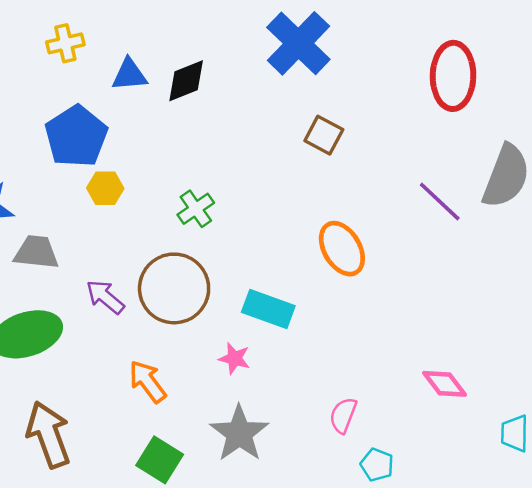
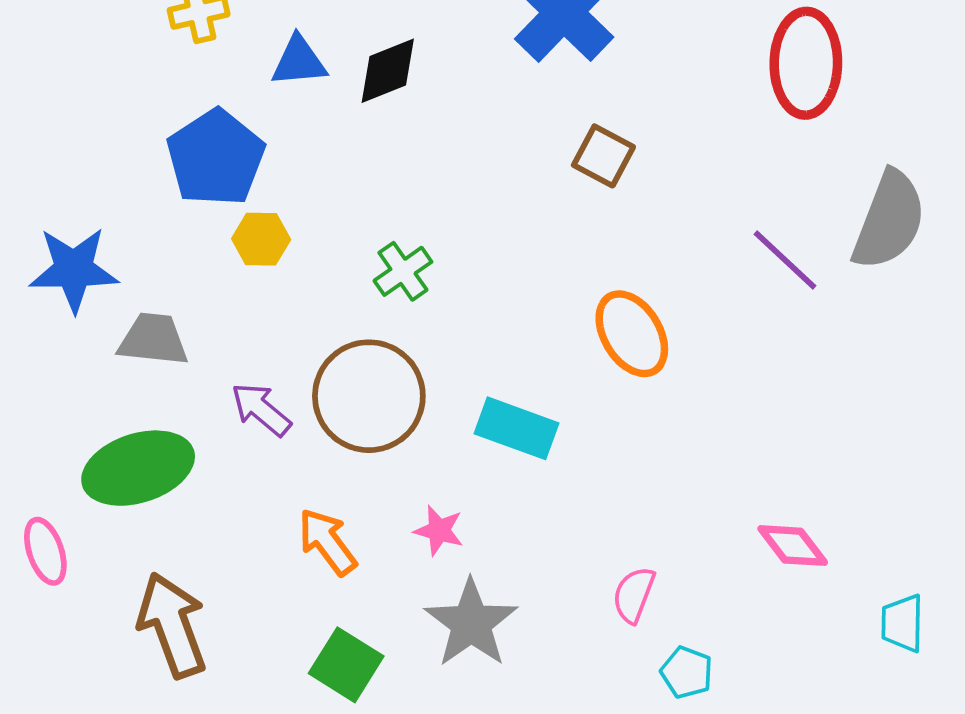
pink star: (234, 359) -> (439, 530), moved

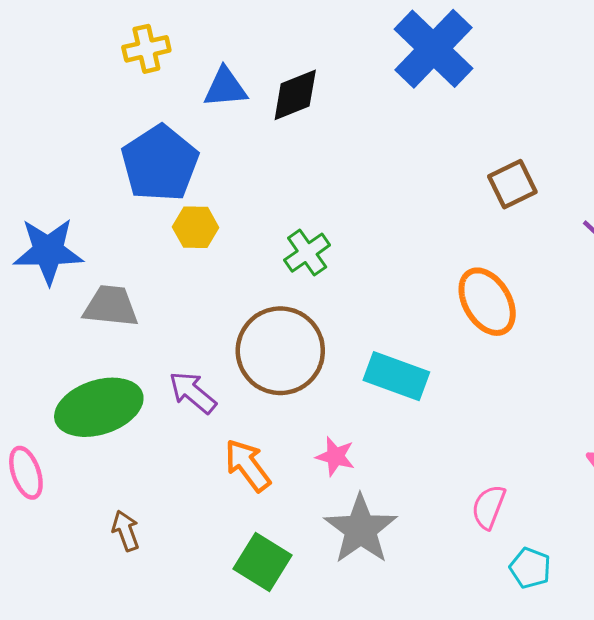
brown square: (603, 156) -> (512, 184), moved, turned 36
purple arrow: (261, 409) -> (193, 392), moved
brown arrow: (172, 625) -> (126, 531), size x0.5

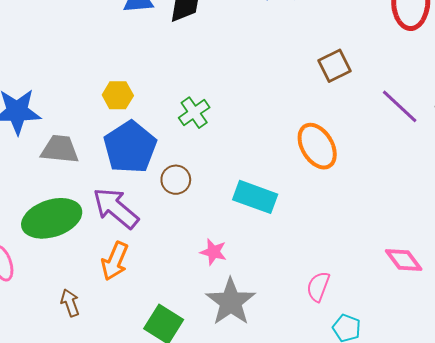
blue pentagon: (160, 163) -> (130, 147), moved
brown circle: (280, 351) -> (176, 180), size x0.5
purple arrow: (193, 392) -> (116, 208), size x1.4
orange arrow: (248, 465) -> (115, 261), moved, turned -120

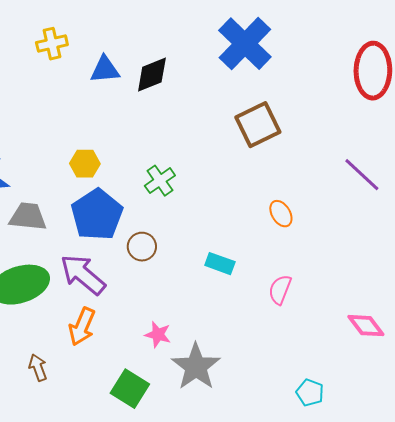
brown square: (334, 66) -> (258, 125), moved, size x1.4
orange ellipse: (317, 146) -> (281, 214), size x0.6
cyan rectangle: (255, 197) -> (220, 264), size x0.7
pink star: (213, 252) -> (158, 335), moved
pink semicircle: (318, 286) -> (280, 290), moved

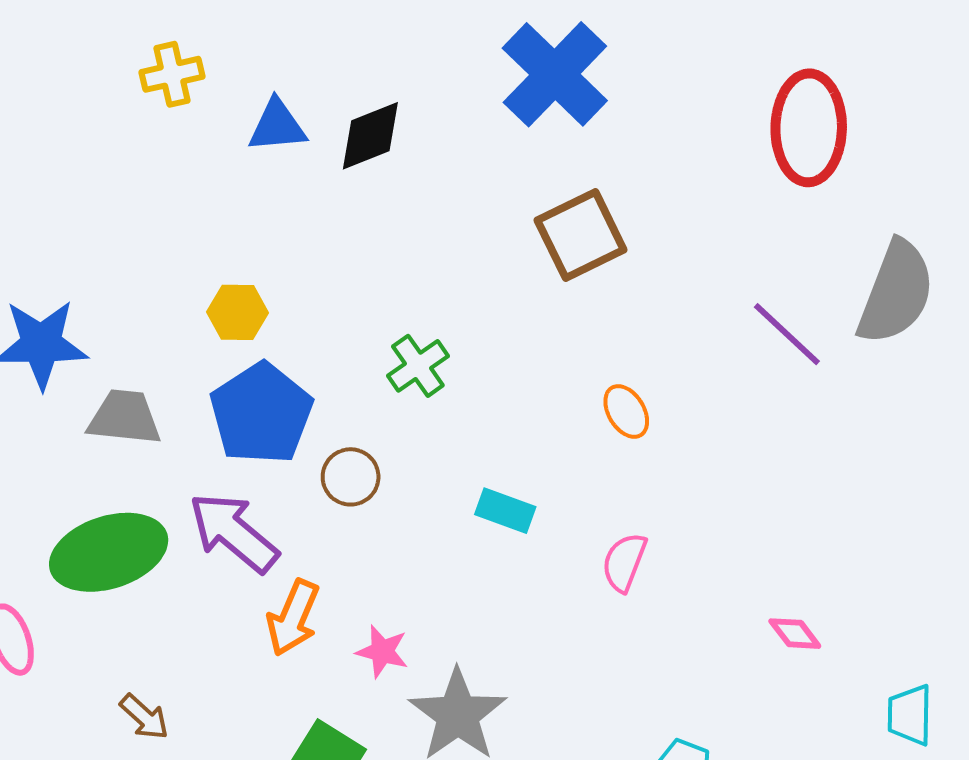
green cross: (160, 181) -> (418, 366), moved
pink diamond: (366, 326) -> (795, 634), size x0.7
orange arrow: (82, 327) -> (293, 618), moved
brown arrow: (38, 368) -> (144, 717), turned 152

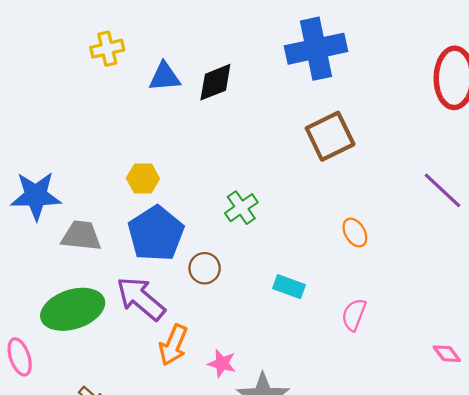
blue cross: (555, 74) -> (316, 49), turned 34

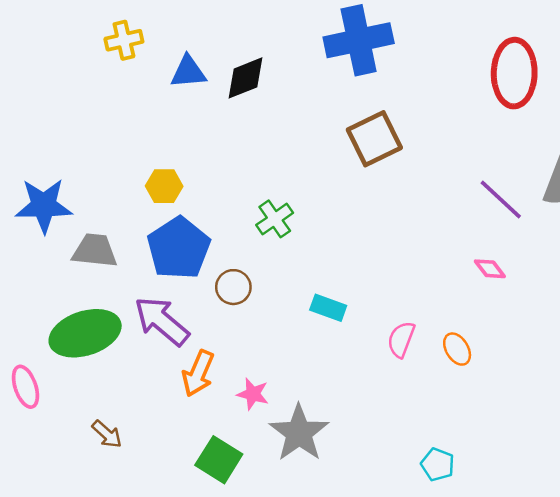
orange ellipse: (355, 233) -> (457, 349), moved
pink diamond: (447, 354) -> (490, 269), moved

